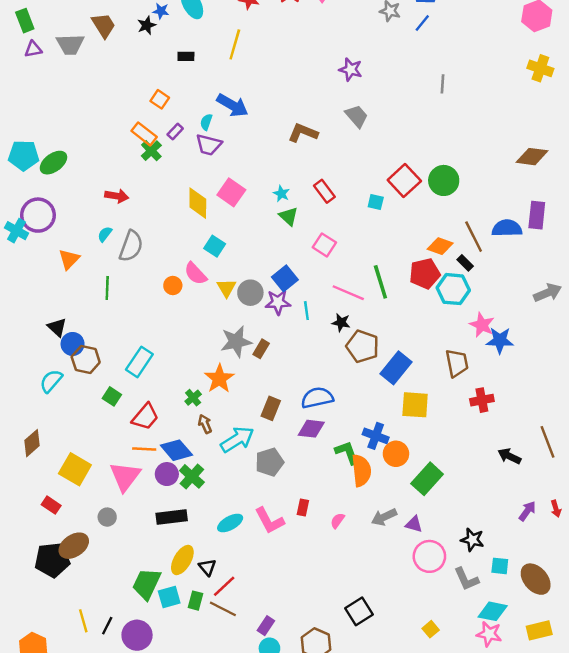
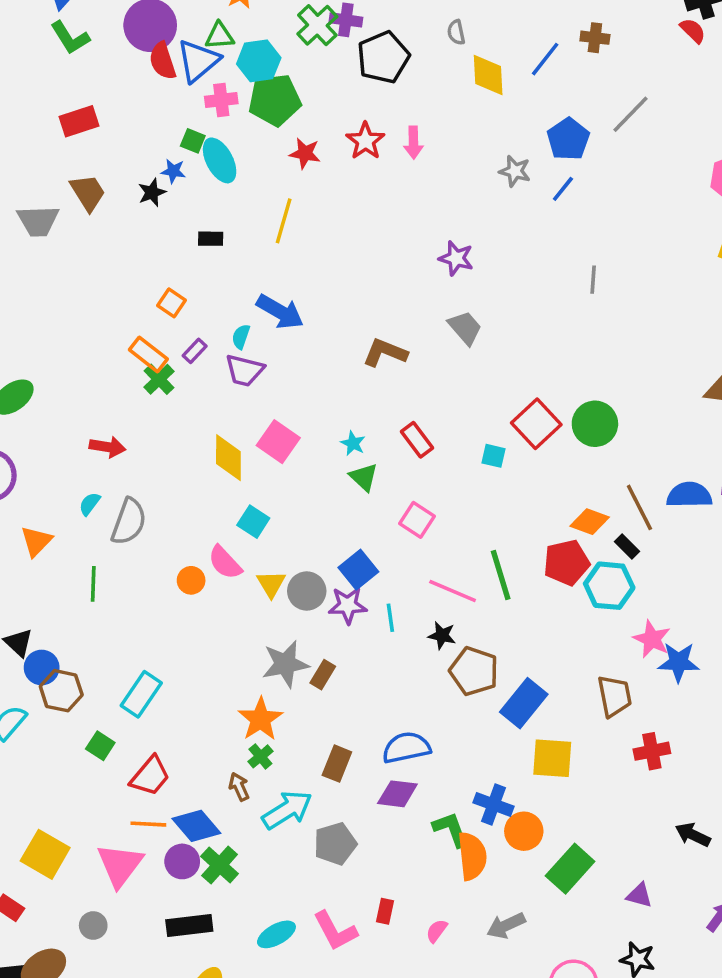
green cross: (193, 398) -> (260, 756), moved
purple triangle: (414, 524) -> (639, 895), moved

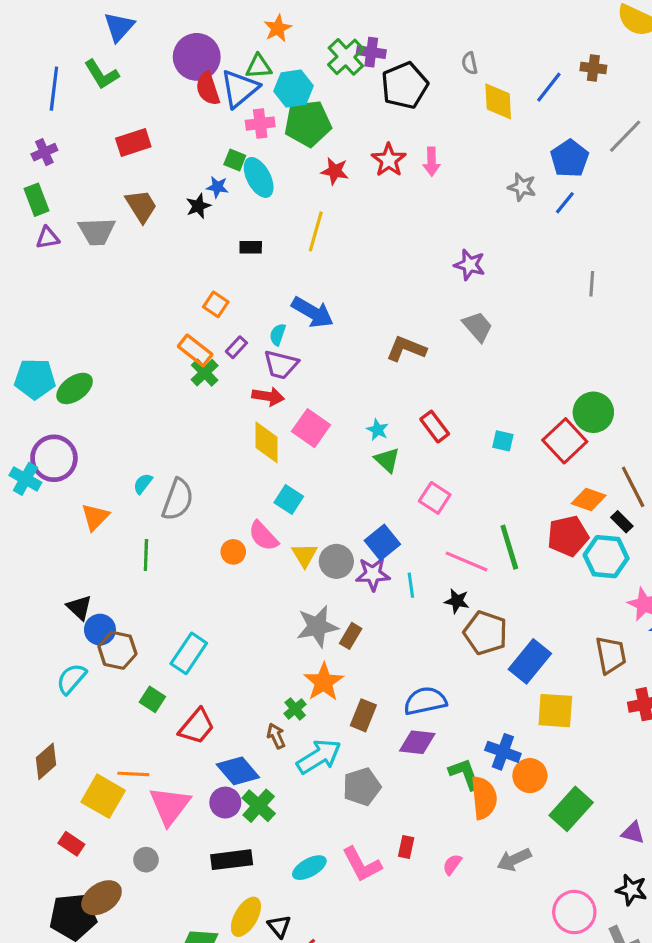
green L-shape: (70, 38) -> (102, 74), moved
red square: (536, 424) -> (565, 441), moved
red arrow: (107, 447) -> (268, 396), moved
orange star: (260, 719) -> (324, 682), moved
orange line: (148, 824) -> (133, 774), moved

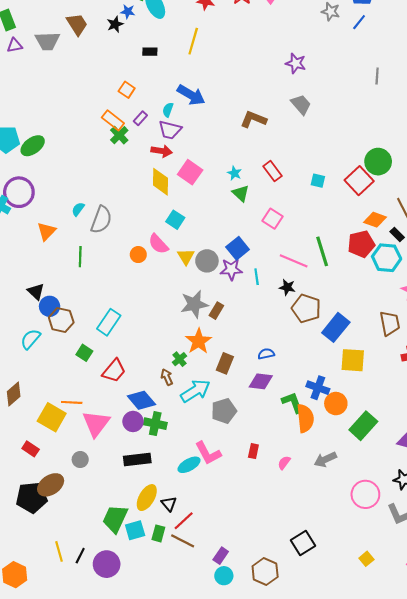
blue semicircle: (425, 701) -> (266, 354), size x0.6
green cross: (259, 806) -> (155, 424), turned -30
pink L-shape: (362, 864) -> (208, 453), moved

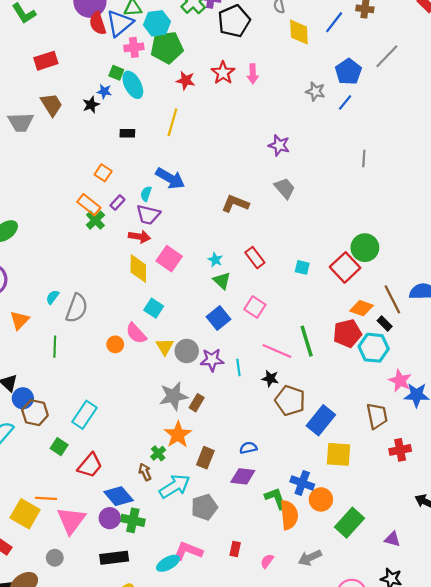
blue square: (238, 248) -> (219, 318), moved
pink L-shape: (208, 453) -> (188, 551), turned 140

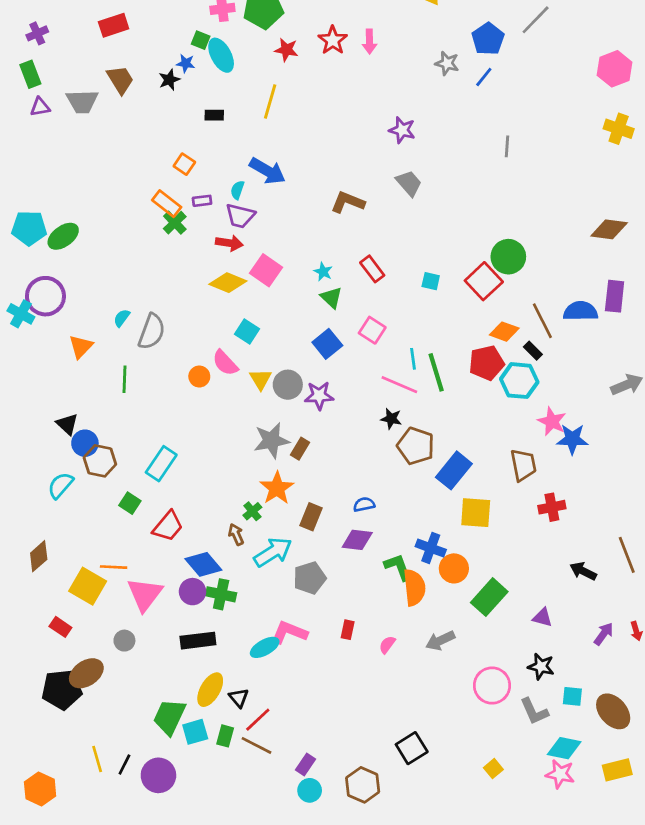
purple rectangle: (117, 203) -> (202, 201), turned 40
yellow diamond: (138, 269) -> (228, 283), turned -68
cyan line: (238, 367) -> (413, 359), moved

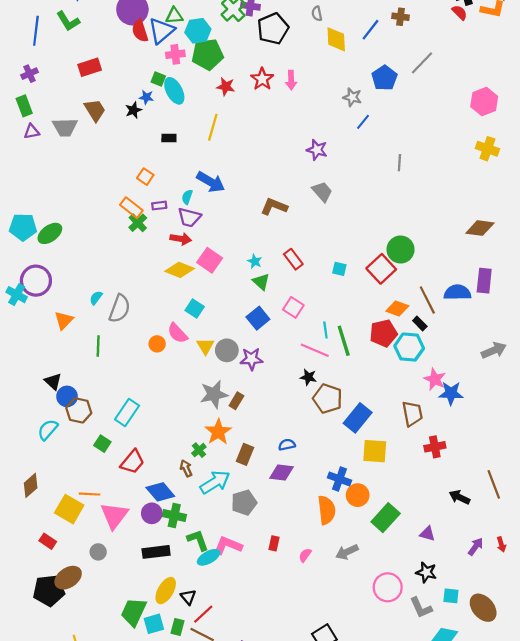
blue line: (484, 77) -> (363, 122), moved
green L-shape: (398, 567) -> (198, 540), moved

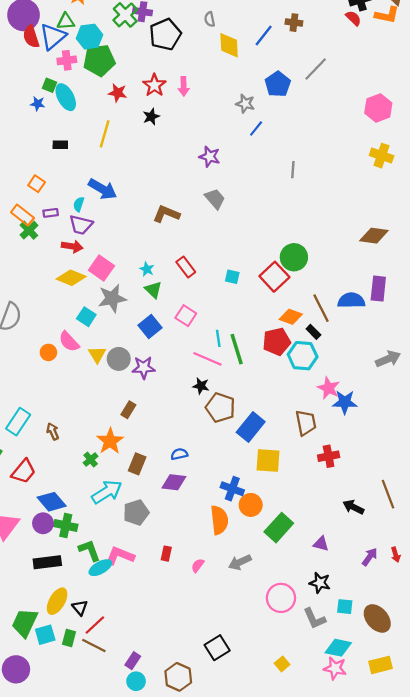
black star: (134, 110) -> (151, 117), moved
gray star: (214, 394) -> (112, 298), moved
brown arrow: (186, 468) -> (53, 431), moved

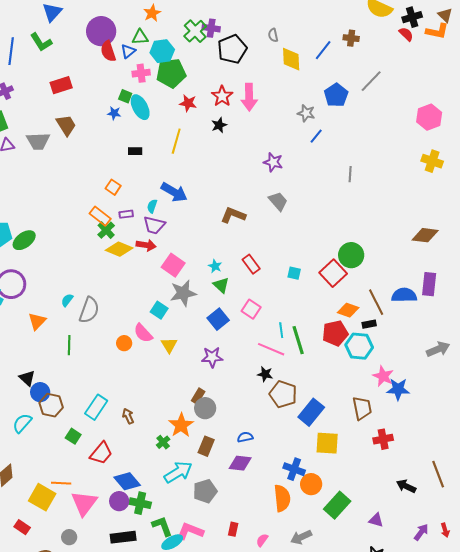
blue triangle: (53, 37) -> (128, 51), size x0.6
pink arrow: (184, 86) -> (249, 97), size x1.5
yellow diamond: (71, 278) -> (119, 249), moved
black rectangle: (313, 332) -> (369, 324), turned -56
gray circle: (119, 359) -> (205, 408), moved

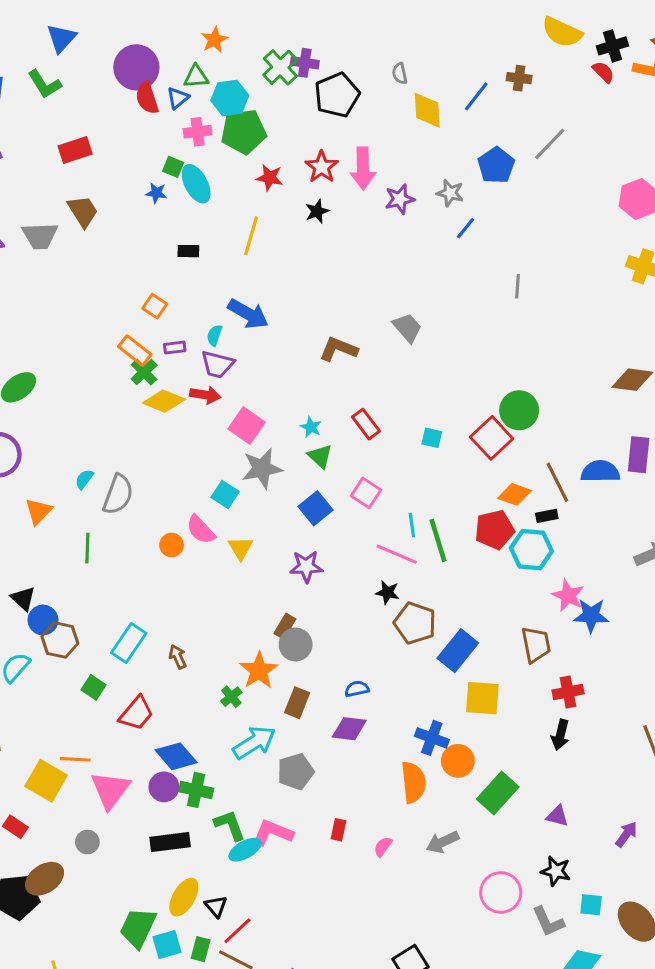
purple star: (273, 162) -> (400, 199), moved, turned -30
black arrow: (406, 486) -> (560, 735), moved, turned -102

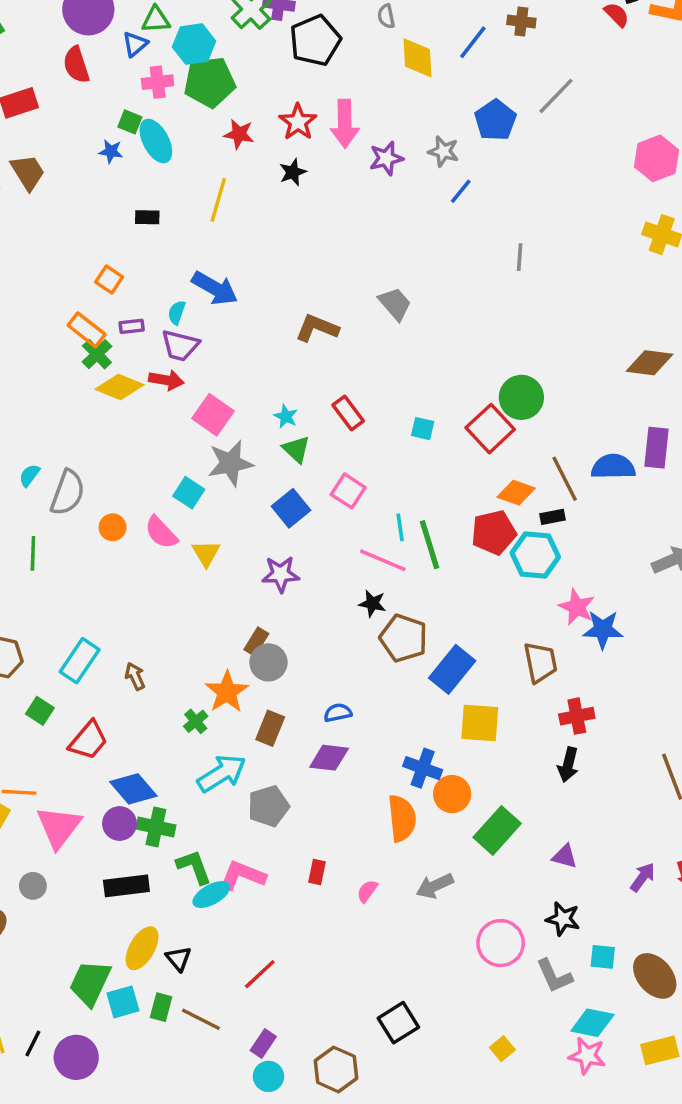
red semicircle: (147, 98) -> (76, 65), moved
orange circle: (172, 545) -> (113, 527), moved
red line: (237, 931) -> (260, 974), moved

